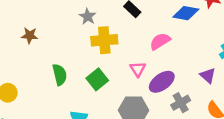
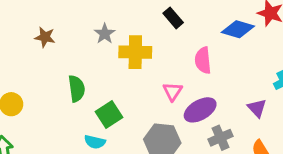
gray star: (88, 17) -> (105, 34), moved
pink semicircle: (160, 41) -> (203, 60), turned -70
green square: (97, 79) -> (109, 114), moved

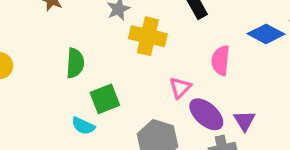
purple triangle: (257, 108) -> (244, 121), moved
purple ellipse: (200, 110) -> (206, 114), turned 60

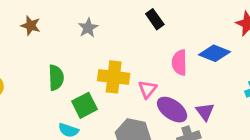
blue diamond: (266, 34) -> (215, 53), moved
yellow cross: (148, 36) -> (114, 77), moved

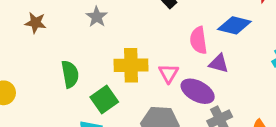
purple triangle: (205, 112) -> (219, 64), moved, turned -30

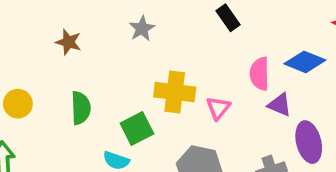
brown star: (35, 23) -> (69, 42), moved
green semicircle: (70, 74) -> (81, 108), moved
purple ellipse: (198, 91) -> (309, 142), moved, turned 40

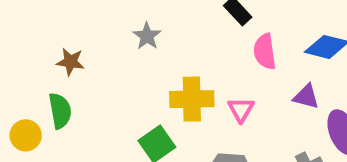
pink semicircle: (259, 74) -> (265, 52), moved
green semicircle: (81, 108) -> (60, 111), moved

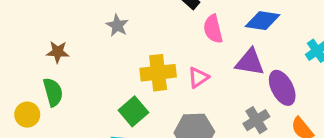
purple triangle: (306, 97) -> (250, 62), size x1.4
pink triangle: (241, 110) -> (198, 77), turned 30

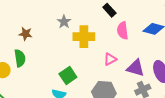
purple triangle: (250, 62) -> (136, 68), moved
yellow cross: (158, 73) -> (84, 37), moved

